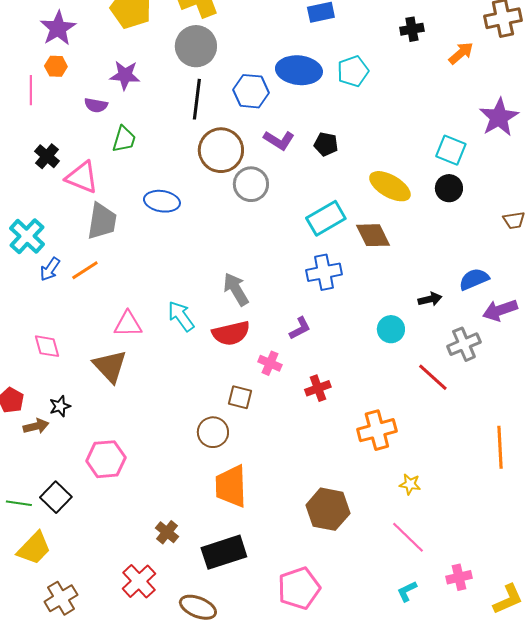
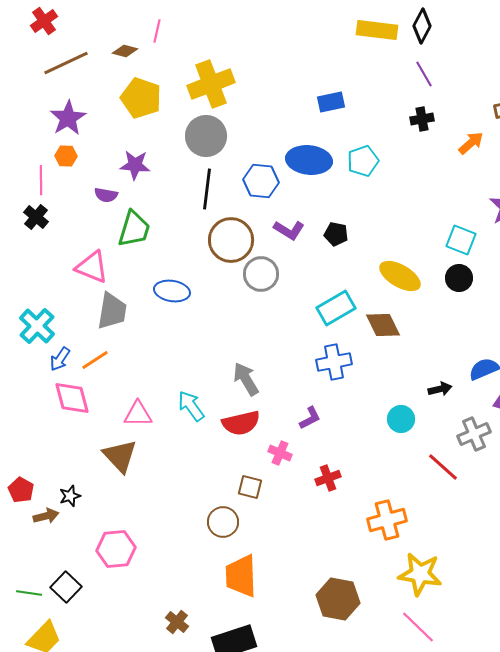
green trapezoid: (124, 139) -> (134, 229), size x1.4
black cross: (47, 156) -> (36, 217), moved
pink diamond: (47, 346) -> (72, 398), moved, size x1.4
yellow star: (410, 484) -> (420, 574), size x2.0

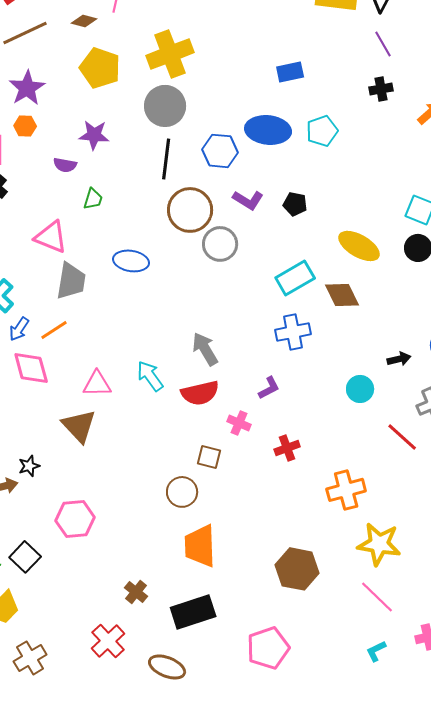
green trapezoid: (134, 229) -> (93, 199), size x0.6

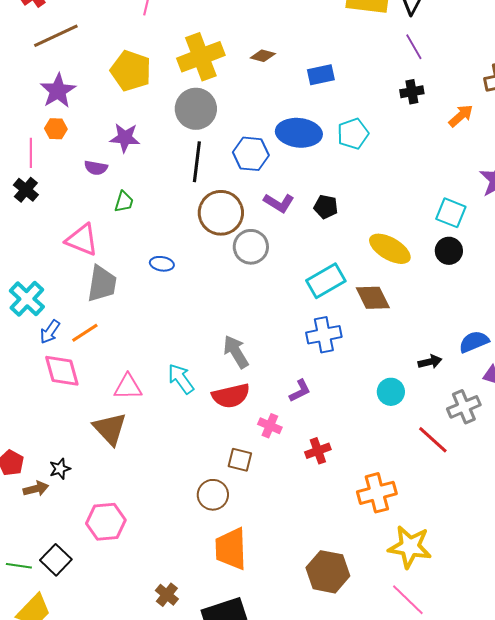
brown diamond: (84, 21) -> (263, 56), moved
blue ellipse: (131, 261) -> (162, 264), size x0.7

